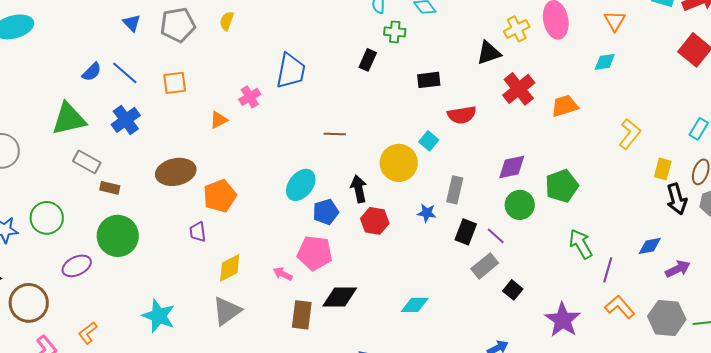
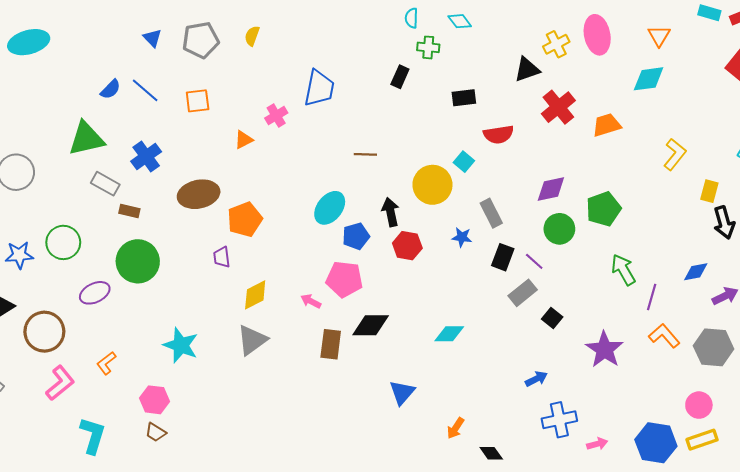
cyan diamond: (605, 62) -> (649, 79), size x1.4
blue cross: (126, 120) -> (146, 156), moved
gray rectangle: (455, 190) -> (491, 213), turned -40

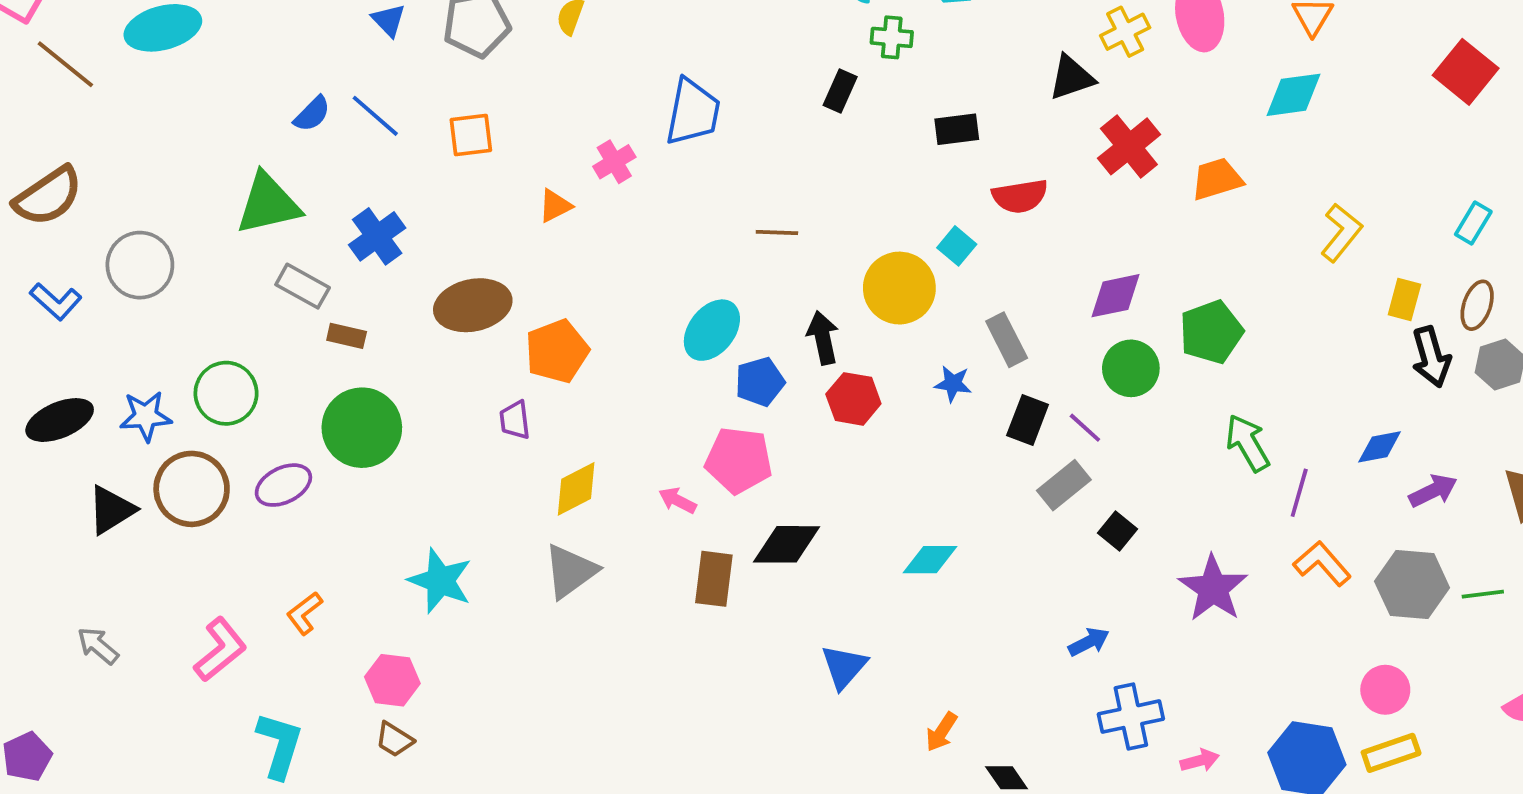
brown circle: (44, 332) -> (192, 489), moved

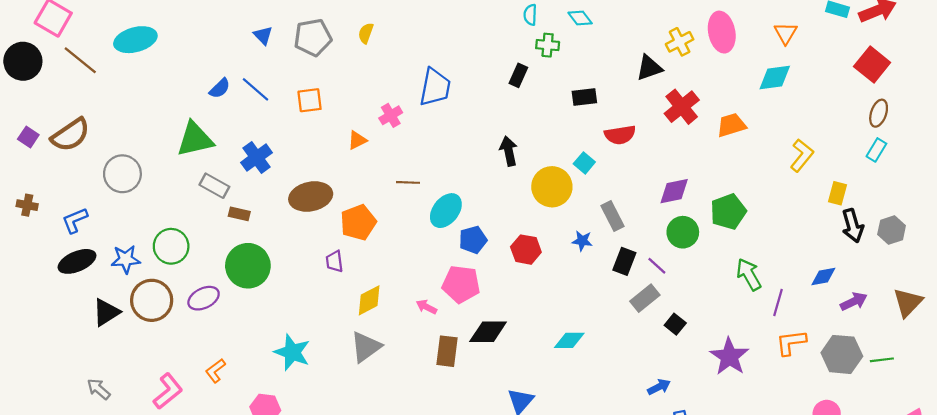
brown line: (777, 233) -> (408, 182), moved
blue L-shape: (56, 301) -> (75, 220), moved, turned 116
brown ellipse: (1477, 305) -> (879, 113), moved
black arrow: (823, 338) -> (509, 151), moved
orange L-shape: (1322, 563) -> (791, 343), turned -56

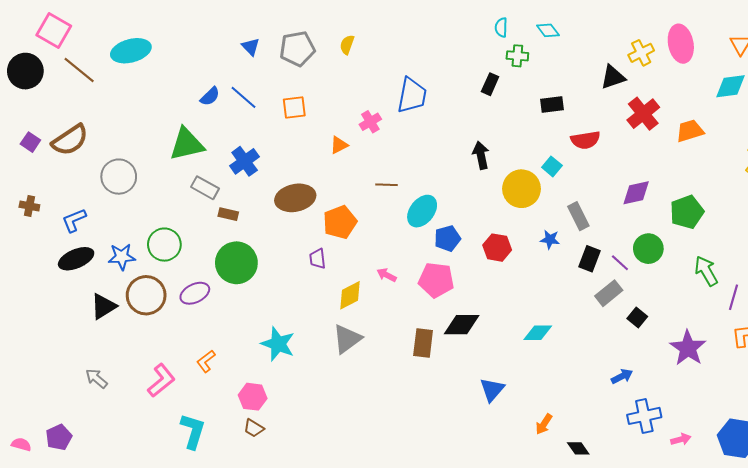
green circle: (683, 232) -> (648, 249), moved
pink arrow: (426, 307) -> (387, 275), moved

